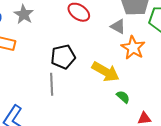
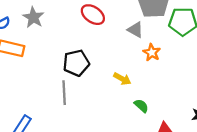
orange star: (133, 48) -> (152, 53), size x0.7
yellow arrow: (106, 72) -> (122, 79), size x0.6

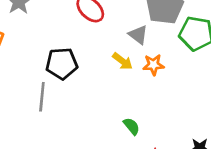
orange star: (152, 53) -> (153, 65), turned 30
yellow arrow: (122, 79) -> (123, 61), moved

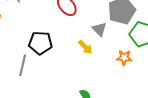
orange star: (153, 65) -> (124, 58), moved

